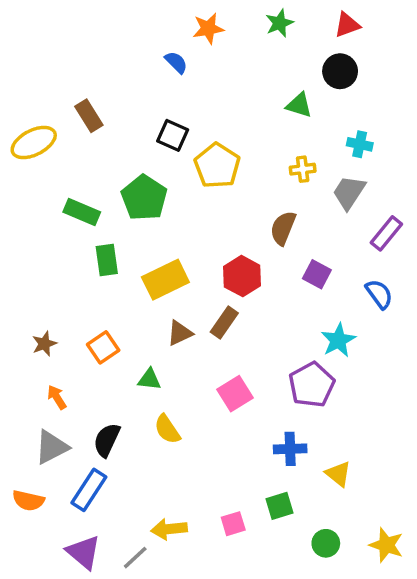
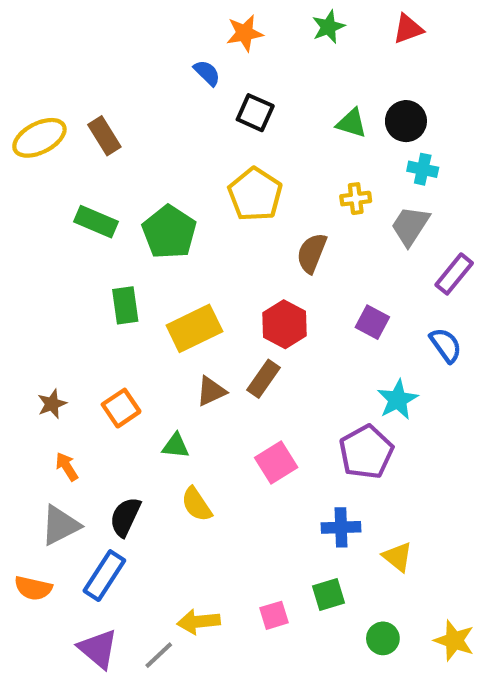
black circle: (340, 71) -> (406, 121), moved
black square: (173, 135) -> (255, 113), moved
yellow ellipse: (34, 142) -> (39, 138), moved
green rectangle: (82, 212) -> (96, 222), moved
brown semicircle: (283, 228) -> (312, 253), moved

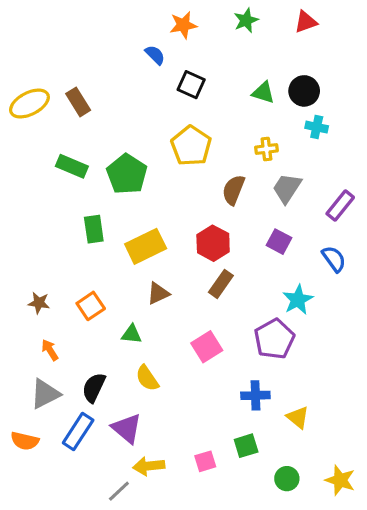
gray trapezoid: (410, 226) -> (287, 188), moved
brown rectangle: (264, 379) -> (221, 284), moved
brown star: (52, 404) -> (39, 303), turned 30
purple triangle: (98, 649) -> (127, 428), moved

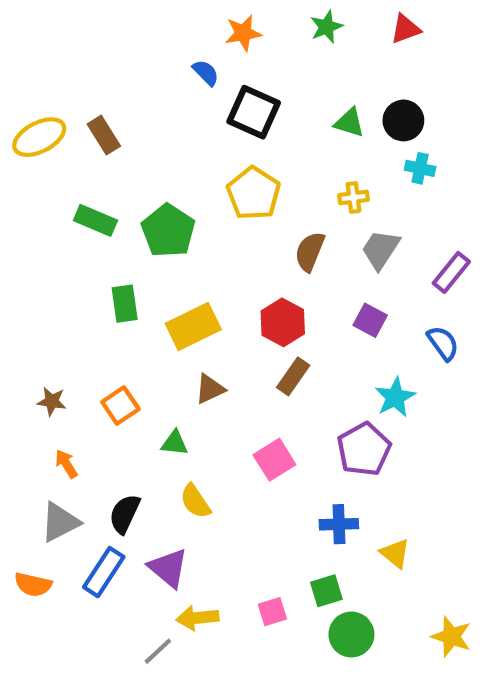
black square: (191, 85) -> (254, 112), size x1.4
green circle: (287, 479) -> (351, 634), moved, size x1.4

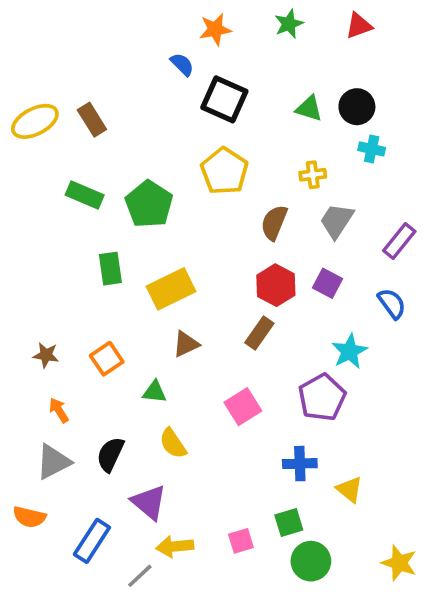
red hexagon: (283, 322) -> (276, 285), moved
blue rectangle: (104, 572) -> (92, 541), moved

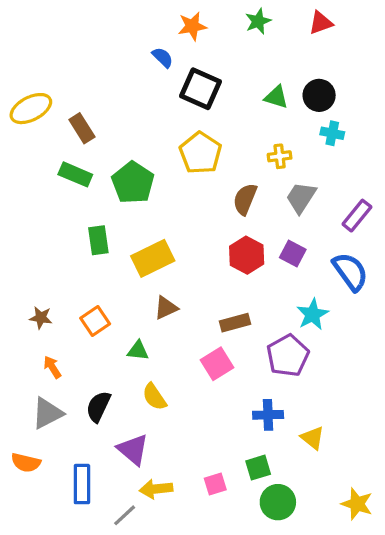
brown rectangle: (92, 120) -> (82, 128), moved
blue semicircle: (392, 304) -> (350, 272), size x1.4
brown rectangle: (259, 333) -> (235, 323), moved, turned 40
blue rectangle: (92, 541) -> (82, 484), turned -33

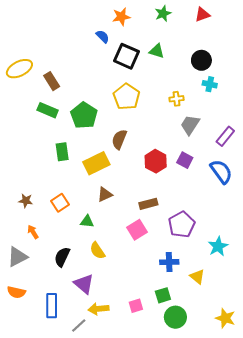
green triangle: (276, 97) -> (157, 51), moved
brown semicircle: (245, 199) -> (119, 139), moved
cyan star: (312, 314) -> (218, 246), moved
gray triangle: (47, 413) -> (17, 257), moved

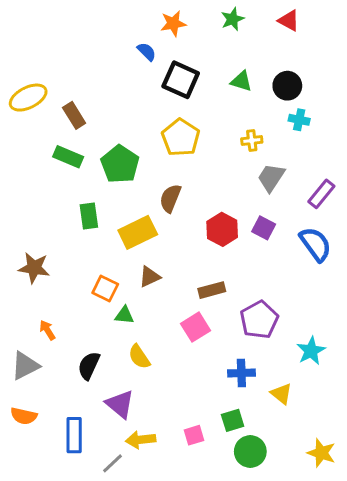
red triangle: (202, 15) -> (289, 21), turned 49
green triangle: (157, 51) -> (241, 81), moved
brown star: (26, 201) -> (34, 268), moved, size x1.5
orange square: (60, 203) -> (105, 289), moved, turned -30

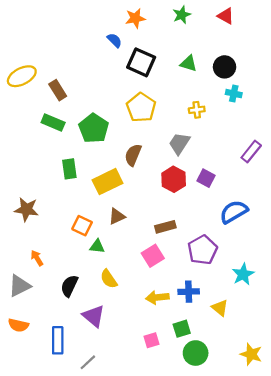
gray trapezoid: (271, 178) -> (179, 143), moved
blue semicircle: (315, 244) -> (234, 212), moved, turned -84
yellow arrow: (141, 440) -> (157, 297), moved

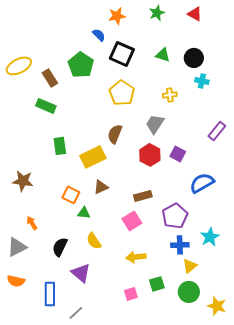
green pentagon: (94, 128) -> (81, 65), moved
blue cross: (189, 292) -> (180, 245), moved
yellow triangle: (220, 308) -> (190, 266), turned 42
green circle: (196, 353) -> (189, 292), moved

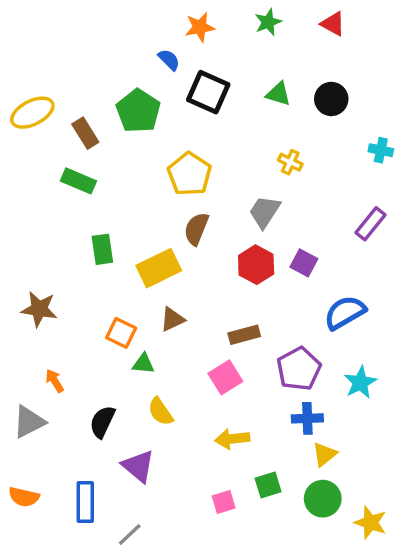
cyan cross: (202, 81) -> (381, 150), moved
yellow pentagon: (122, 93) -> (189, 174), moved
yellow cross: (170, 95) -> (290, 162), turned 32
cyan star: (210, 237) -> (360, 382), moved
orange semicircle: (16, 281) -> (24, 497), moved

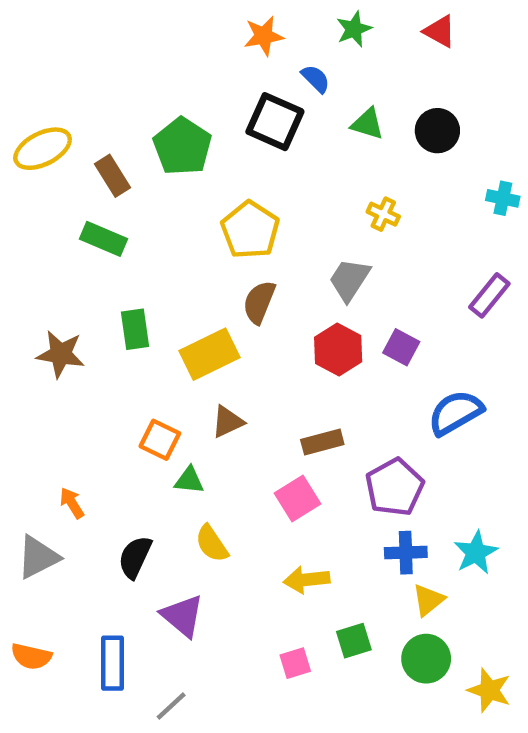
blue semicircle: (169, 60) -> (316, 79), moved
brown star: (39, 309) -> (61, 354), moved
cyan star: (360, 382) -> (476, 553), moved

